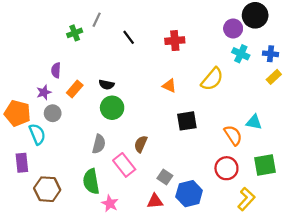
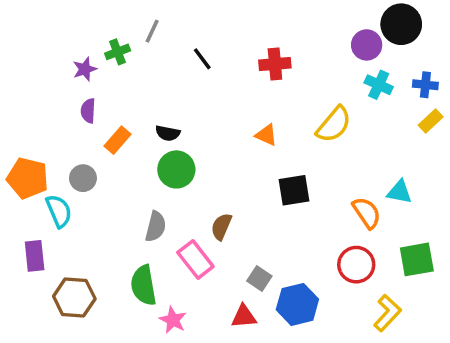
purple star: (44, 92) -> (85, 69), moved

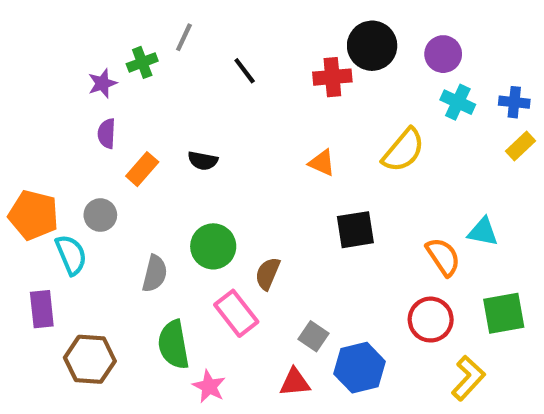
black circle: (401, 24) -> (372, 46), moved
green circle: (176, 169) -> (213, 246), moved
gray semicircle: (156, 227) -> (155, 274), moved

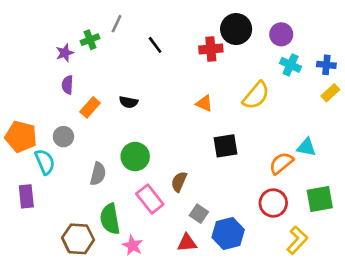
orange semicircle: (443, 257) -> (281, 163), turned -95
brown semicircle: (268, 274) -> (179, 182), moved
brown hexagon: (90, 359) -> (78, 239), moved

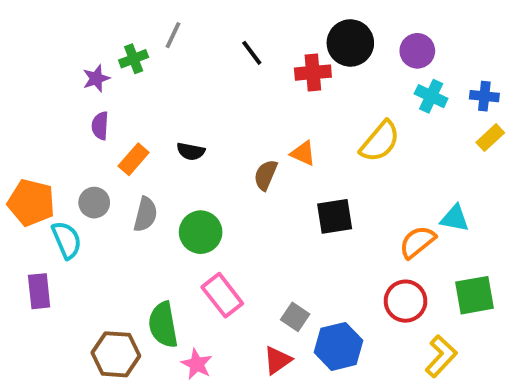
black line: (155, 45) -> (252, 53), moved
gray semicircle: (98, 174) -> (145, 214), moved
brown semicircle: (179, 182) -> (266, 175), moved
red triangle: (187, 243) -> (277, 360), turned -30

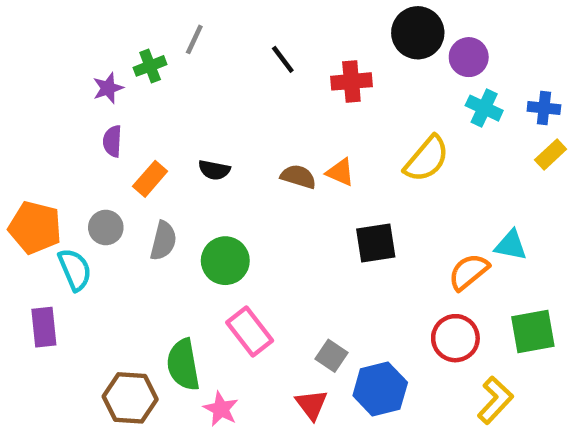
black circle: (350, 43) -> (418, 33), moved
brown semicircle: (266, 175) -> (298, 177), moved, turned 84
red triangle: (277, 360) -> (312, 405), turned -32

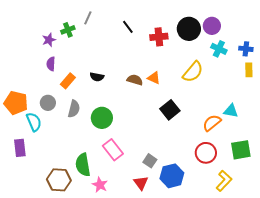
black circle: (418, 33) -> (189, 29), moved
yellow rectangle: (551, 154) -> (249, 70), turned -48
black square: (376, 243) -> (170, 110), turned -30

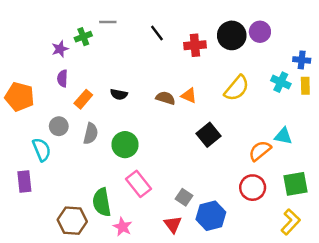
gray line: (88, 18) -> (108, 22), turned 64
cyan cross: (219, 49) -> (281, 82), moved
orange pentagon: (16, 103) -> (19, 97), moved
yellow L-shape: (224, 181) -> (291, 222), moved

